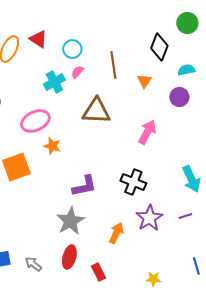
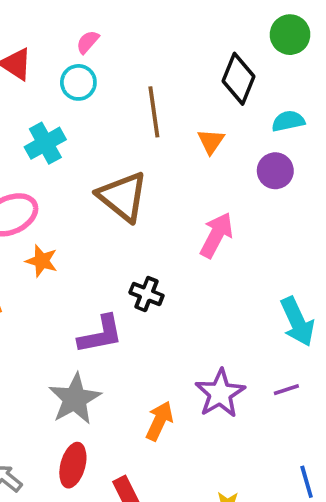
pink semicircle: (77, 72) -> (88, 42), moved
brown triangle: (96, 111) -> (123, 197), turned 36
black cross: (133, 182) -> (146, 294), moved, size x0.7

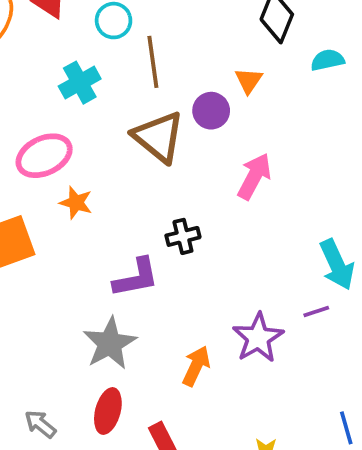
brown line: (154, 112) -> (153, 62), moved
purple circle: (275, 171) -> (211, 111), moved
black cross: (146, 294) -> (183, 236), turned -36
purple line: (286, 390) -> (316, 312), moved

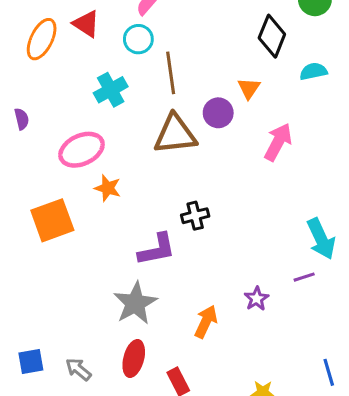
brown triangle: (159, 137) -> (175, 134), turned -45
pink arrow: (254, 176) -> (278, 142), moved
purple star: (258, 338) -> (257, 299), size x0.6

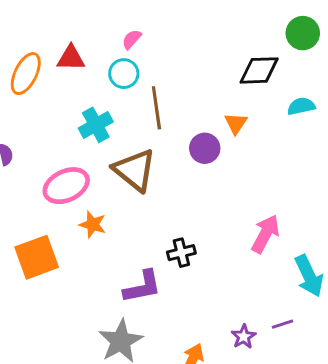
red triangle: (86, 24) -> (71, 58), turned -32
black diamond: (272, 36) -> (259, 70), turned 66
brown triangle: (175, 134) -> (135, 170), moved, turned 45
pink arrow: (278, 142) -> (265, 234), moved
purple line: (304, 277) -> (283, 324), moved

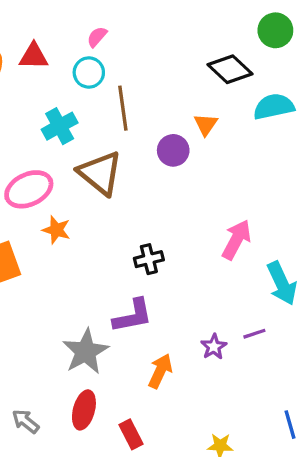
black diamond: (259, 70) -> (230, 69), turned 45
cyan semicircle: (301, 106) -> (274, 107), size x1.4
purple L-shape: (142, 287) -> (133, 316), moved

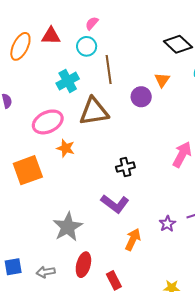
brown triangle: (100, 173) -> (94, 111), turned -48
purple L-shape: (133, 316) -> (115, 204), turned 48
gray star: (86, 352) -> (68, 227), moved
gray arrow: (26, 421) -> (46, 272), turned -48

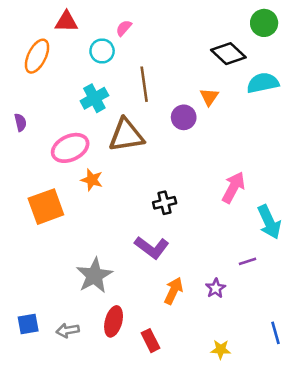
red triangle: (51, 36) -> (66, 22), moved
cyan circle: (87, 46) -> (102, 51), moved
purple star: (167, 224) -> (216, 288), moved

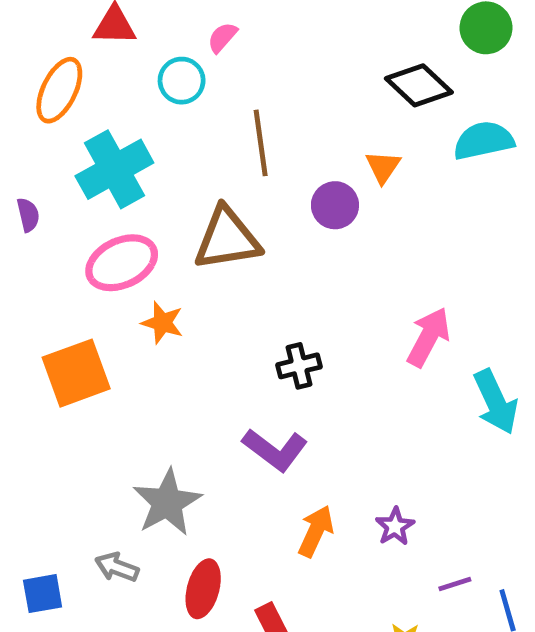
cyan cross: (94, 98) -> (114, 169), moved, size x1.4
purple line: (247, 261) -> (455, 584), moved
gray arrow: (68, 330) -> (117, 567), moved, turned 30

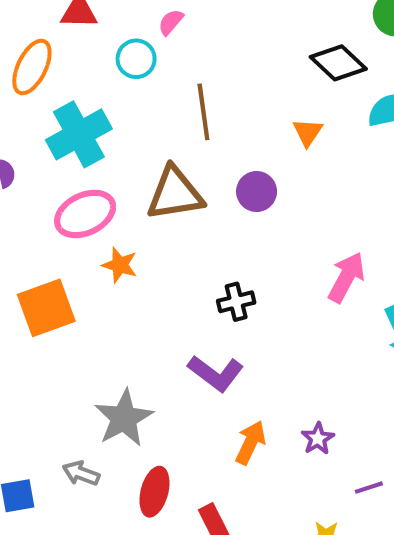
purple circle: (335, 205) -> (257, 192), moved

